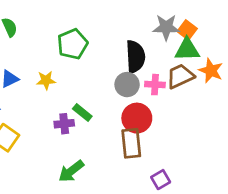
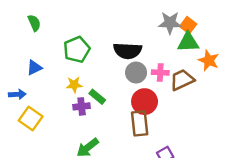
green pentagon: (73, 44) -> (77, 49), moved
black semicircle: (135, 57) -> (128, 51), moved, turned 96
brown trapezoid: (180, 76) -> (182, 80), moved
yellow star: (46, 80) -> (74, 85), moved

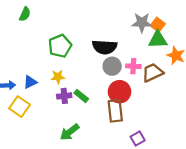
green semicircle: (34, 23) -> (25, 14), moved, turned 48
blue triangle: (34, 68) -> (30, 82), moved
green rectangle: (97, 97) -> (81, 96), moved

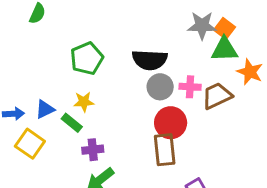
purple cross: (64, 96) -> (93, 150), moved
green rectangle: (81, 96) -> (72, 123), moved

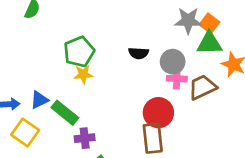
black semicircle: (150, 60) -> (139, 53), size x0.6
gray circle: (160, 87) -> (173, 62), moved
yellow star: (84, 102) -> (83, 74), moved
green rectangle: (72, 123) -> (65, 113), size x1.4

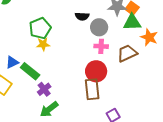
black semicircle: (139, 53) -> (82, 16), moved
gray circle: (173, 62) -> (99, 27), moved
pink cross: (177, 79) -> (101, 46), moved
purple cross: (85, 138) -> (44, 89), turned -32

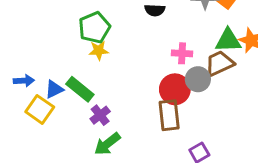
green triangle: (132, 22) -> (228, 40), moved
gray circle: (99, 27) -> (198, 79), moved
blue triangle: (12, 62) -> (54, 89), moved

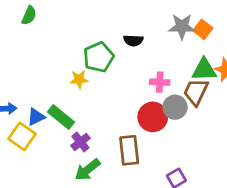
green pentagon: (94, 27) -> (99, 57), moved
brown trapezoid: (219, 63) -> (196, 92), turned -40
brown rectangle: (169, 115) -> (129, 150), moved

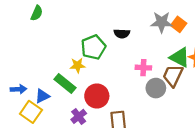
green triangle: (204, 70) -> (180, 57), turned 30
green rectangle: (61, 117) -> (65, 84), moved
red circle: (153, 117) -> (97, 96), moved

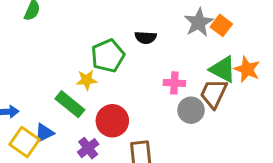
gray star: (162, 22) -> (199, 22), turned -30
blue triangle: (42, 96) -> (44, 133), moved

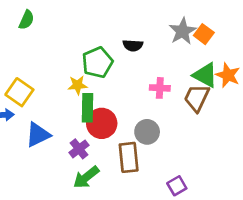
green rectangle: (70, 104) -> (87, 108), moved, turned 52
gray circle: (191, 110) -> (147, 132), moved
blue triangle: (44, 133) -> (38, 135), size x1.4
yellow square: (25, 142) -> (19, 92), moved

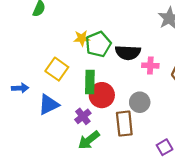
black semicircle: (133, 45) -> (128, 52), moved, size x1.5
yellow star: (78, 85) -> (82, 38), moved
yellow square: (19, 92) -> (57, 69), moved

